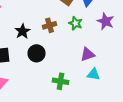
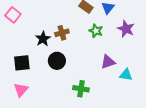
brown cross: (50, 25) -> (62, 33), moved
cyan triangle: (94, 74) -> (126, 75), moved

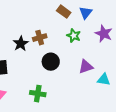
black circle: (57, 61) -> (51, 62), moved
green cross: (81, 89) -> (38, 94), moved

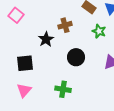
brown cross: (40, 38) -> (65, 25), moved

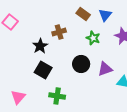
black circle: (76, 57) -> (81, 64), moved
black square: (25, 63) -> (43, 70), moved, turned 36

